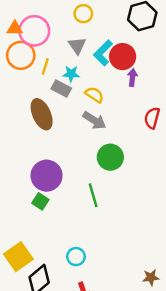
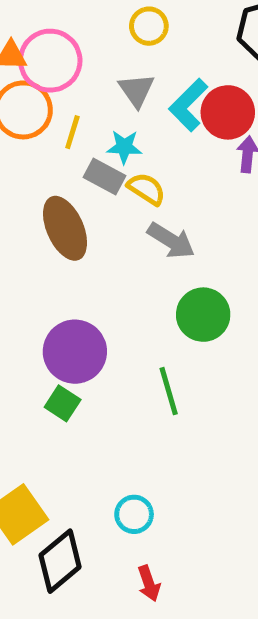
yellow semicircle: (94, 95) -> (146, 189), moved

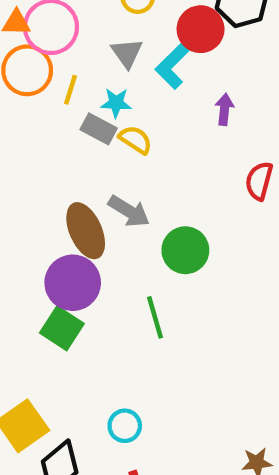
red circle: (228, 112) -> (201, 29), moved
brown ellipse: (65, 228) -> (86, 231), moved
gray arrow: (171, 241) -> (129, 211), moved
green square: (63, 403) -> (62, 328), size x1.4

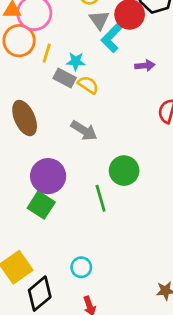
gray triangle: (127, 53) -> (99, 20), moved
purple arrow: (224, 109) -> (145, 66), turned 78
brown ellipse: (86, 231) -> (25, 118), moved
green circle: (185, 250) -> (124, 171), moved

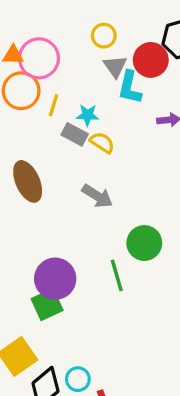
cyan L-shape: (112, 38) -> (130, 87), turned -32
purple circle: (48, 176) -> (55, 279), moved
green square: (41, 205) -> (47, 305), moved, turned 32
cyan circle: (81, 267) -> (78, 379), moved

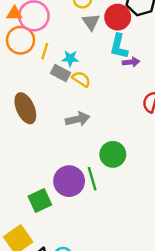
cyan L-shape: (130, 87) -> (119, 46), moved
gray arrow: (97, 196) -> (78, 119), turned -45
purple circle: (55, 279) -> (69, 181), moved

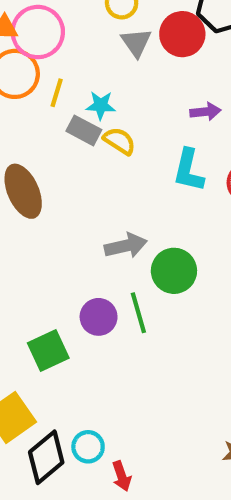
cyan L-shape: (119, 46) -> (189, 170), moved
gray arrow: (78, 119) -> (126, 246), moved
purple circle: (69, 181) -> (99, 317), size x0.7

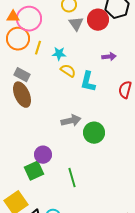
gray rectangle: (84, 130) -> (22, 75), moved
cyan L-shape: (189, 170) -> (88, 82), moved
green line: (138, 313) -> (72, 178), moved
purple circle: (99, 317) -> (43, 155), moved

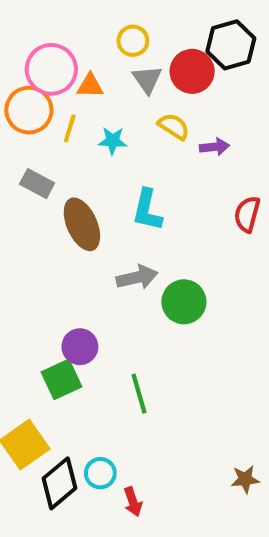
orange triangle: (13, 17) -> (90, 86), moved
yellow semicircle: (68, 71) -> (174, 126), moved
cyan L-shape: (88, 82) -> (147, 210), moved
brown ellipse: (22, 95) -> (82, 224), moved

